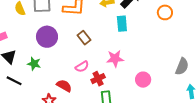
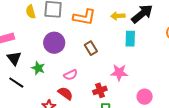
pink semicircle: (82, 67) -> (71, 75), moved

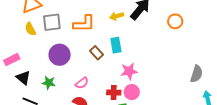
cyan rectangle: (130, 39) -> (116, 45), moved
red cross: (100, 90) -> (114, 93), turned 32
pink circle: (145, 97) -> (132, 92), moved

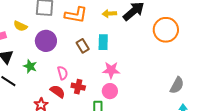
orange circle: (175, 21) -> (166, 30), size x1.6
yellow semicircle: (30, 29) -> (20, 26), moved, turned -48
pink semicircle: (82, 83) -> (63, 73), turned -80
red cross: (114, 93) -> (78, 87), moved

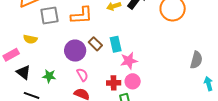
purple circle: (46, 41) -> (75, 51), moved
cyan rectangle: (103, 42) -> (116, 44), moved
red cross: (78, 87) -> (114, 83), moved

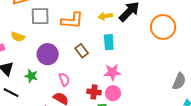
cyan rectangle: (116, 44) -> (109, 42), moved
purple circle: (75, 51) -> (48, 54), moved

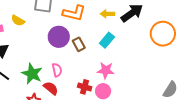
cyan rectangle: (109, 42) -> (107, 40), turned 35
purple circle: (48, 54) -> (59, 37), moved
green star: (31, 76) -> (32, 74), moved, size x1.5

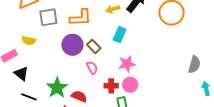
pink semicircle: (57, 70) -> (92, 68), moved
green star: (32, 74) -> (57, 88), turned 30

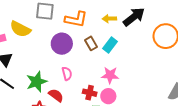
yellow semicircle: (29, 41) -> (20, 29), size x1.5
brown rectangle: (94, 46) -> (91, 43), moved
pink semicircle: (92, 68) -> (67, 74), moved

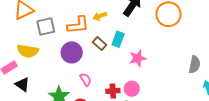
yellow arrow: (109, 19) -> (100, 16), moved
pink star: (110, 75) -> (138, 58), moved

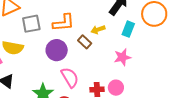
yellow arrow: (100, 16) -> (98, 30), moved
cyan rectangle: (118, 39) -> (128, 29), moved
pink semicircle: (85, 79) -> (70, 77), size x1.5

